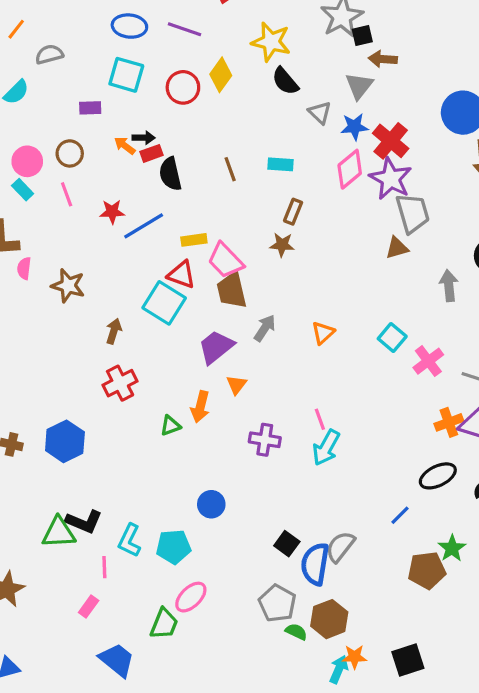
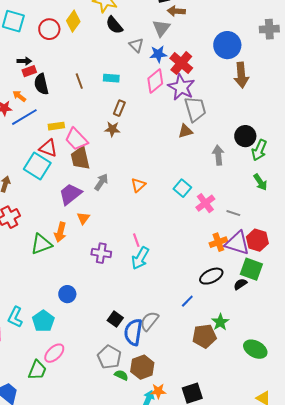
orange arrow: (125, 146) -> (19, 96), moved
green triangle: (170, 426) -> (41, 244), size x1.6
cyan pentagon: (174, 547) -> (43, 321), turned -30

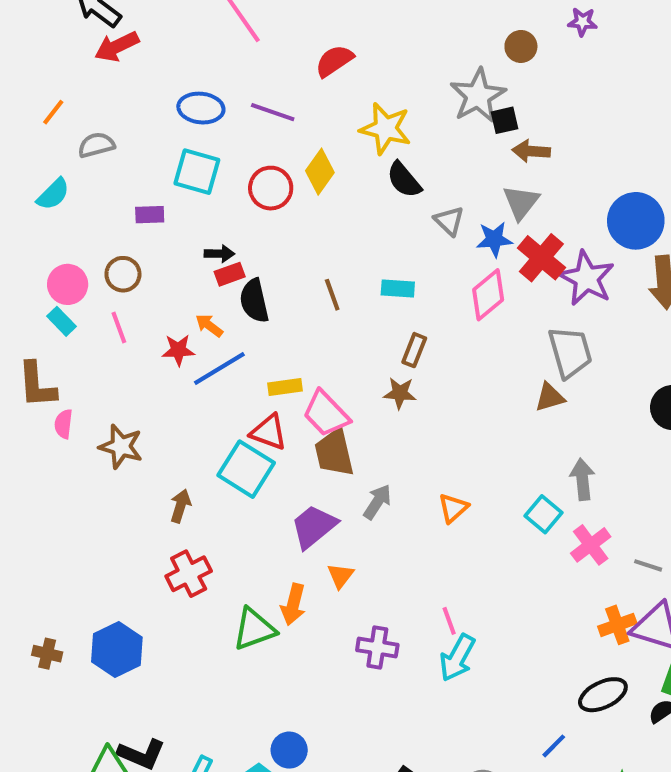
gray triangle: (161, 28) -> (521, 202), moved
purple star: (181, 87) -> (587, 278), moved
gray arrow: (218, 155) -> (582, 479), moved
blue circle: (67, 294) -> (289, 750), moved

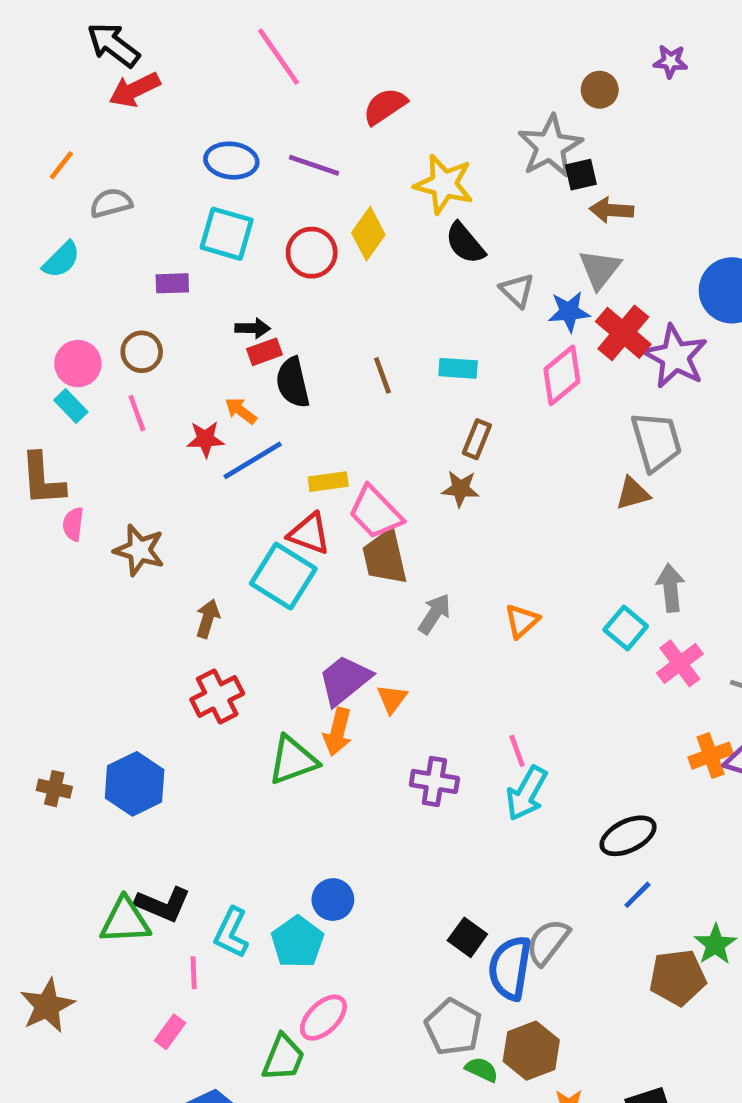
purple trapezoid: (314, 526) -> (345, 680), moved
black ellipse: (603, 695) -> (628, 836), moved

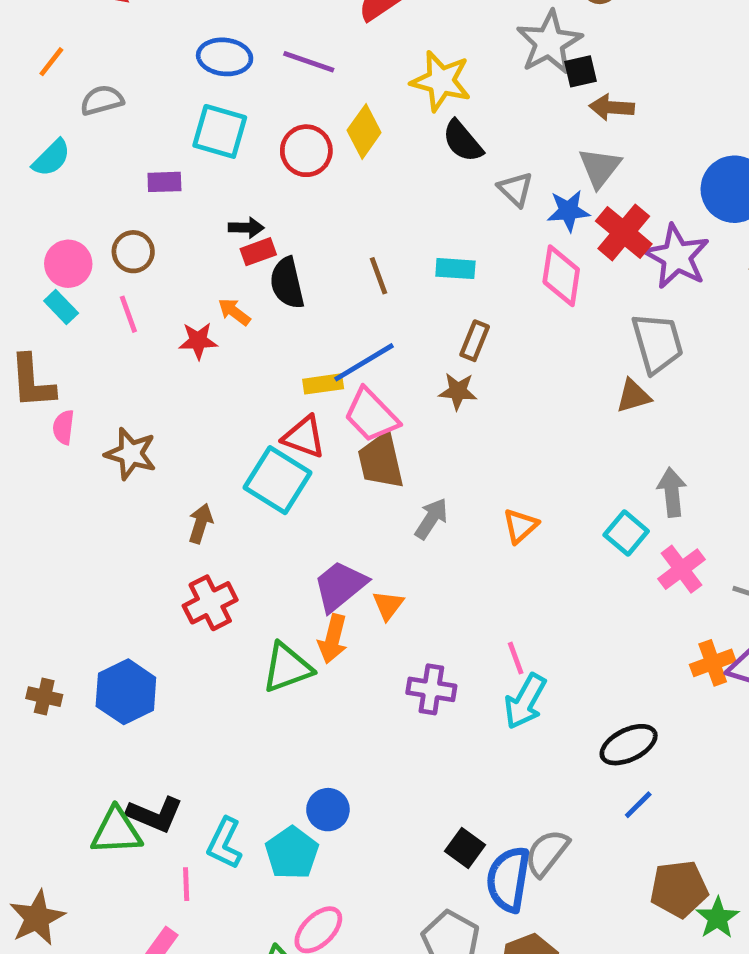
pink diamond: (562, 375) -> (561, 276), turned -42
blue line: (253, 460) -> (364, 362), moved
green star: (715, 944) -> (718, 918), moved

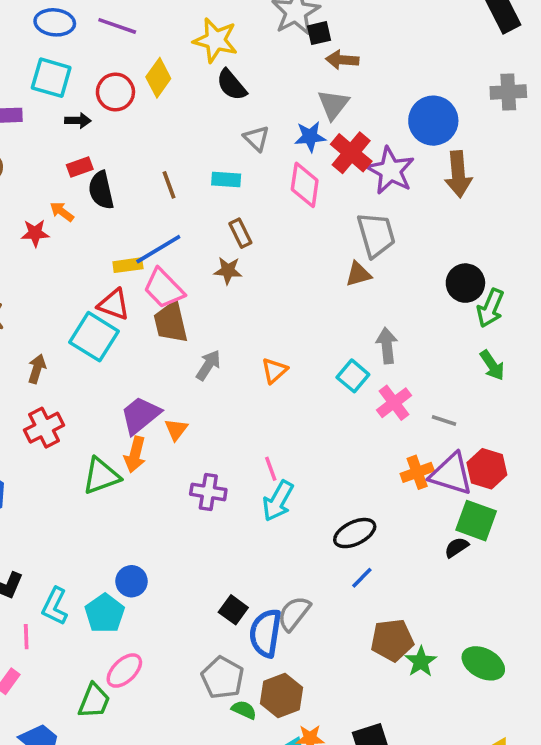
gray triangle: (516, 189) -> (257, 138), moved
black arrow: (246, 228) -> (78, 121), moved
brown rectangle: (475, 341) -> (240, 233), turned -48

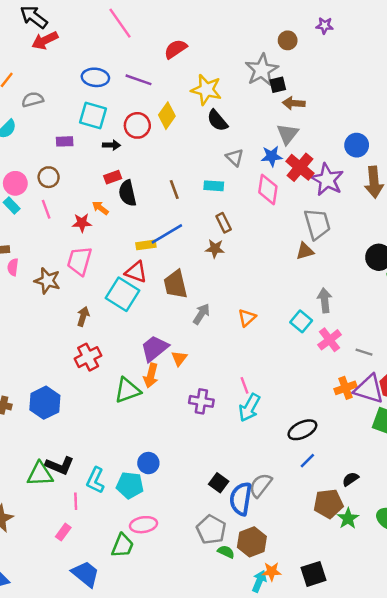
blue circle: (433, 121) -> (357, 145), size x0.7
pink trapezoid: (164, 288) -> (79, 261), moved, turned 60
black semicircle: (456, 547) -> (350, 479), moved
cyan pentagon: (105, 613) -> (130, 485), turned -30
pink ellipse: (124, 671) -> (143, 525), turned 35

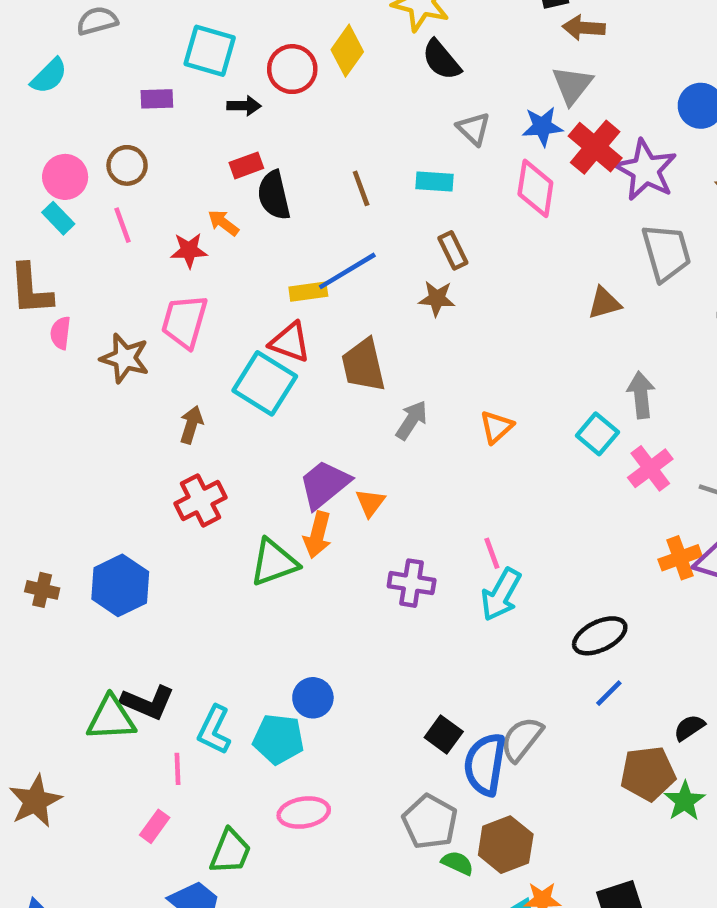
gray trapezoid: (317, 224) -> (666, 253), moved
green trapezoid: (123, 546) -> (230, 852), moved

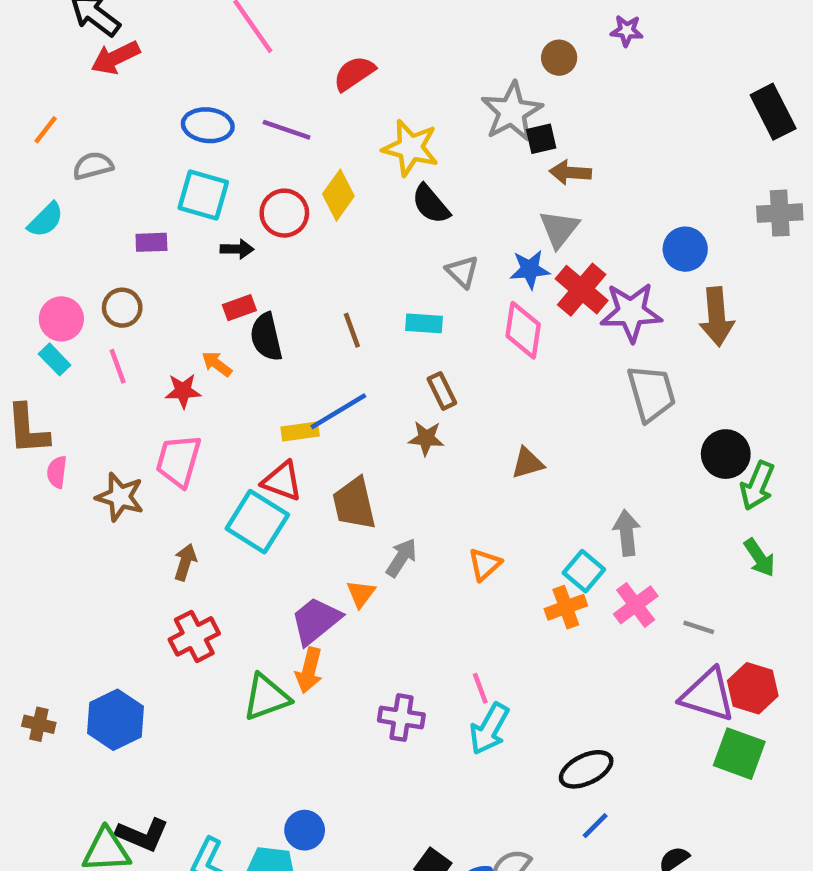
purple star: (646, 170) -> (631, 312), turned -30
brown triangle: (604, 303) -> (528, 463), moved
orange triangle: (370, 503) -> (361, 594), moved
orange cross: (680, 558) -> (566, 607), moved

